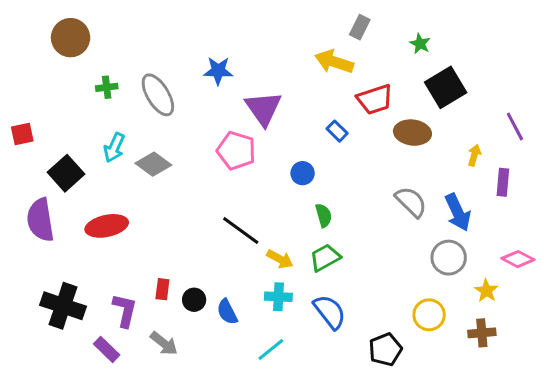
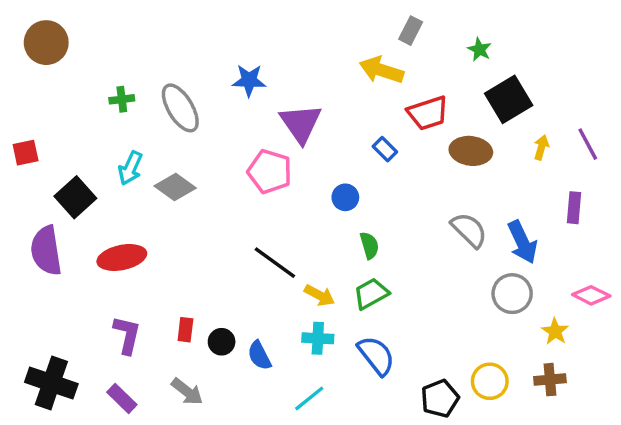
brown circle: (71, 38) -> (46, 43), moved
yellow arrow: (474, 155) -> (541, 147), moved
black cross: (63, 306) -> (51, 383), moved
purple L-shape: (125, 310) -> (127, 335), moved
yellow circle: (429, 315) -> (490, 381), moved

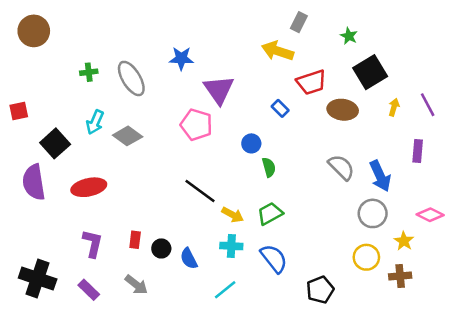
green semicircle: (369, 245) -> (269, 167), moved
yellow circle: (490, 381) -> (366, 257), moved

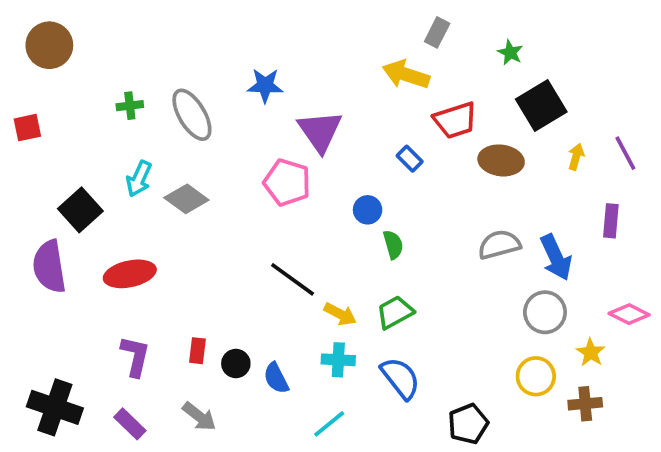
red square: (19, 111) -> (27, 128), moved
gray semicircle: (341, 167) -> (499, 245), turned -60

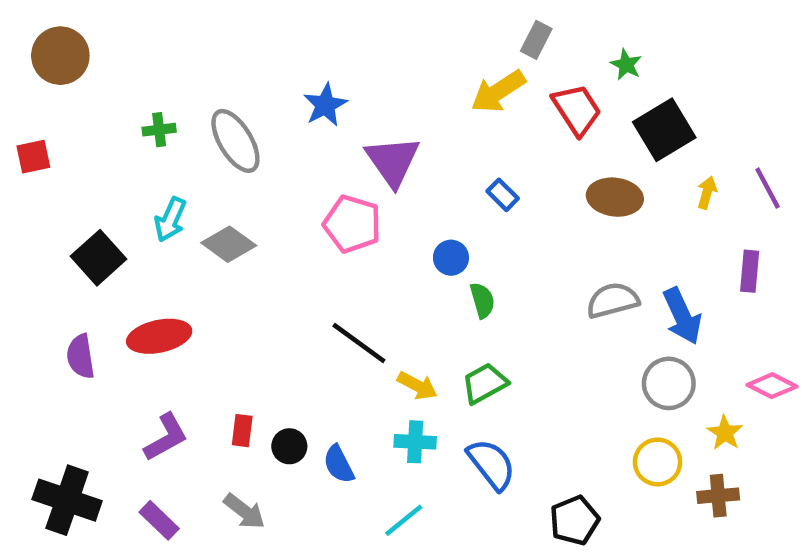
yellow arrow: (406, 75) -> (498, 92), turned -51
blue star: (265, 85) -> (325, 105), turned -30
red trapezoid: (455, 120) -> (577, 109), moved, turned -105
purple semicircle: (49, 267) -> (81, 356), moved, size x0.7
purple L-shape: (135, 356) -> (166, 437), turned 48

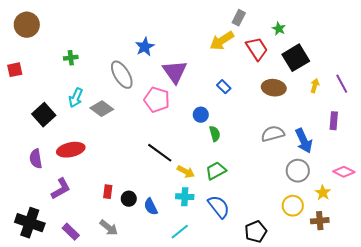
gray ellipse: (235, 141) -> (122, 75), moved
purple L-shape: (166, 437) -> (61, 189), moved

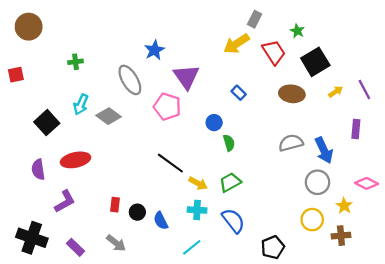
yellow arrow: (315, 86) -> (336, 92), turned 40

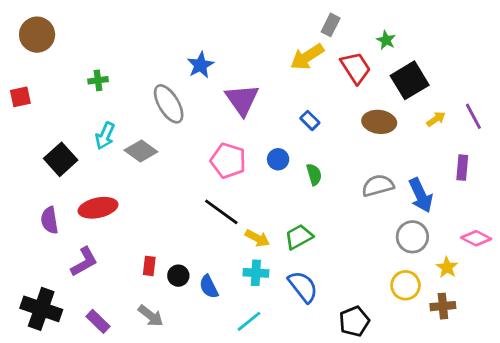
pink pentagon: (167, 107) -> (228, 161), moved
green semicircle: (229, 143) -> (314, 175), moved

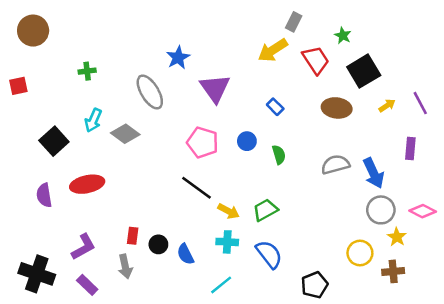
gray circle: (412, 237) -> (381, 210), moved
purple L-shape: (84, 262) -> (83, 247), moved
gray arrow: (151, 316) -> (125, 267), moved, turned 40

